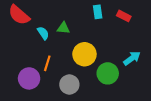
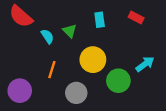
cyan rectangle: (98, 12) -> (100, 20), moved
green triangle: (63, 28) -> (70, 31), turned 40
purple circle: (29, 78) -> (20, 91), moved

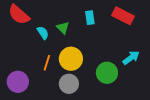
red rectangle: (136, 18) -> (123, 16), size x1.5
yellow circle: (93, 60) -> (71, 59), moved

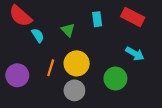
cyan semicircle: (43, 33) -> (38, 35), moved
cyan arrow: (131, 58) -> (135, 54), moved, turned 66
purple circle: (18, 82) -> (17, 75), moved

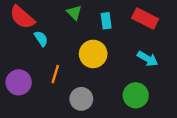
green triangle: (68, 30) -> (74, 13), moved
yellow circle: (77, 63) -> (93, 54), moved
green circle: (115, 79) -> (136, 95), moved

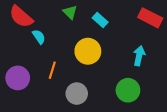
red rectangle: (145, 18) -> (150, 18), moved
cyan rectangle: (106, 21) -> (100, 20), turned -40
cyan arrow: (148, 59) -> (139, 56), turned -108

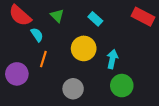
green triangle: (70, 12) -> (57, 16), moved
cyan arrow: (139, 56) -> (112, 59), moved
orange line: (52, 70) -> (43, 59), moved

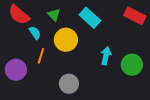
cyan rectangle: (95, 19) -> (90, 18), size x1.5
yellow circle: (84, 48) -> (66, 40), moved
green circle: (122, 86) -> (132, 65), moved

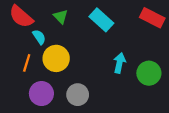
yellow circle: (66, 40) -> (56, 58), moved
orange line: (41, 56) -> (27, 63), moved
purple circle: (16, 70) -> (41, 94), moved

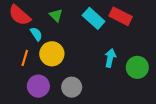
red rectangle: (152, 18) -> (121, 16), moved

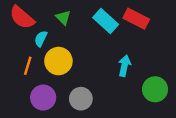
cyan semicircle: (36, 34) -> (41, 39), turned -120
green circle: (137, 67) -> (155, 89), moved

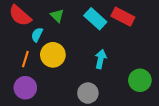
cyan arrow: (124, 66) -> (101, 59), moved
purple circle: (43, 98) -> (25, 88), moved
gray circle: (81, 99) -> (88, 93), moved

